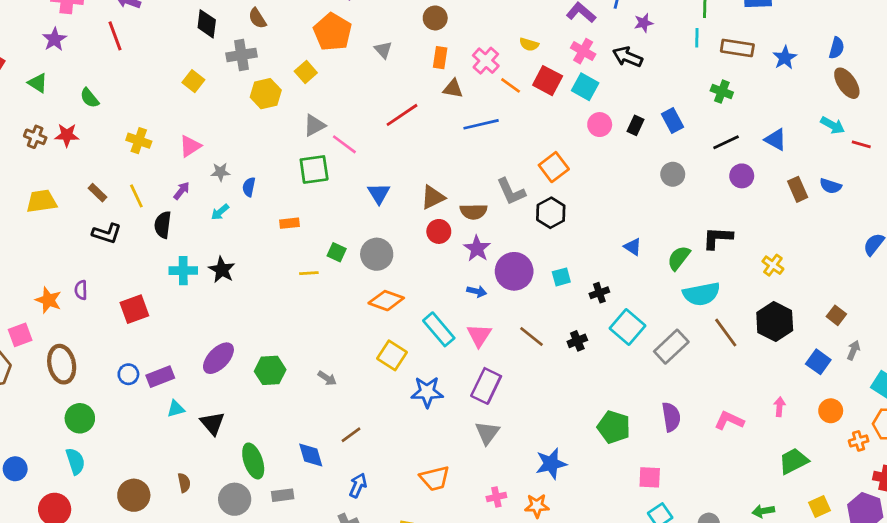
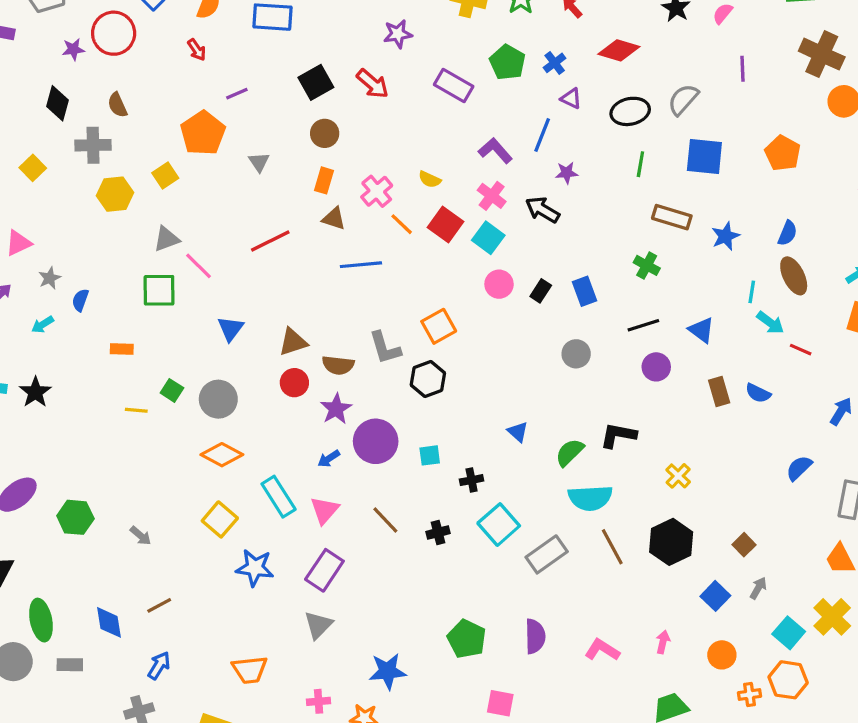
cyan line: (697, 38) -> (752, 292), moved
gray star: (220, 172) -> (50, 278), turned -30
blue arrow: (477, 291) -> (329, 459), turned 126

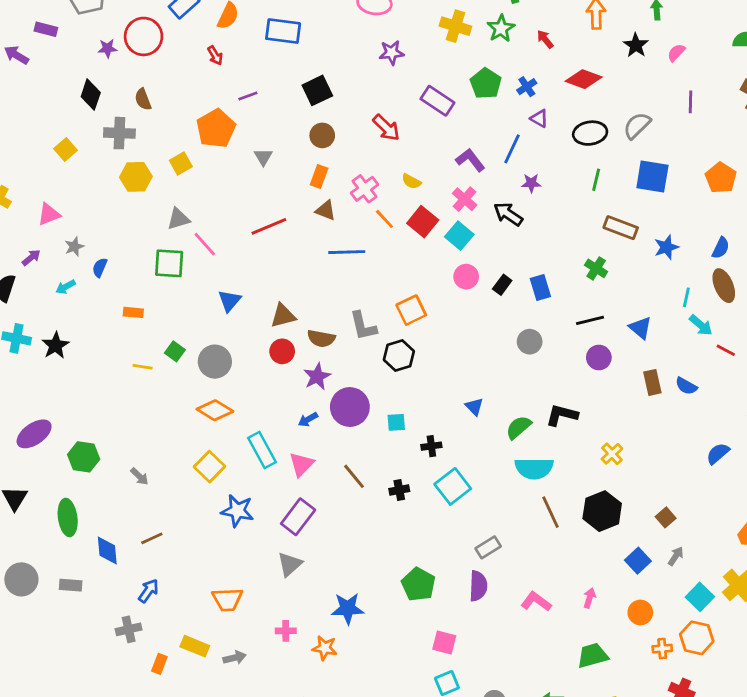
red arrow: (373, 84) -> (386, 128), moved
gray rectangle: (547, 554) -> (488, 547), moved, size x0.7
green ellipse: (41, 620) -> (68, 517), moved

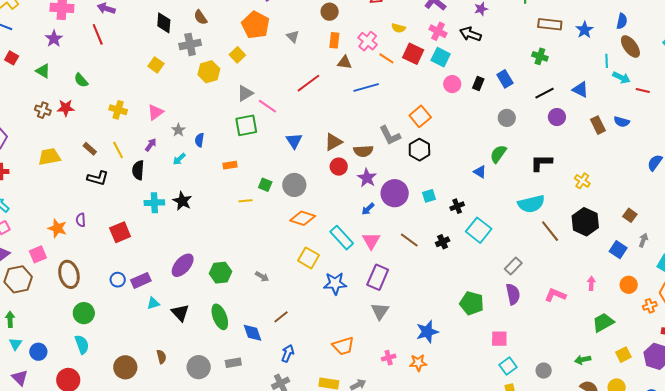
green semicircle: (519, 427) -> (498, 154), moved

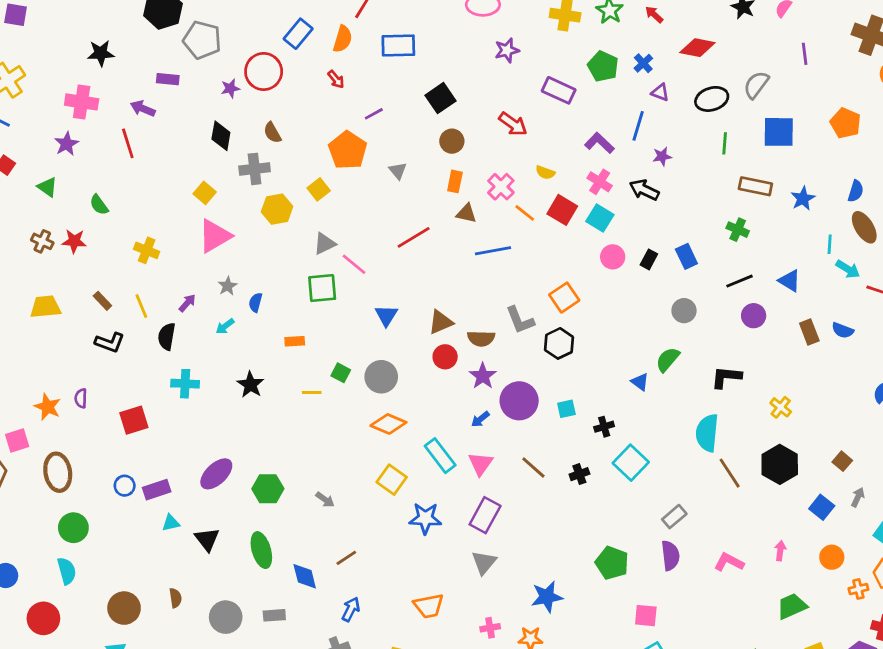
pink triangle: (156, 112) -> (215, 236), moved, size x1.5
black star: (182, 201) -> (250, 385), moved
cyan semicircle: (531, 204) -> (707, 433), turned 104

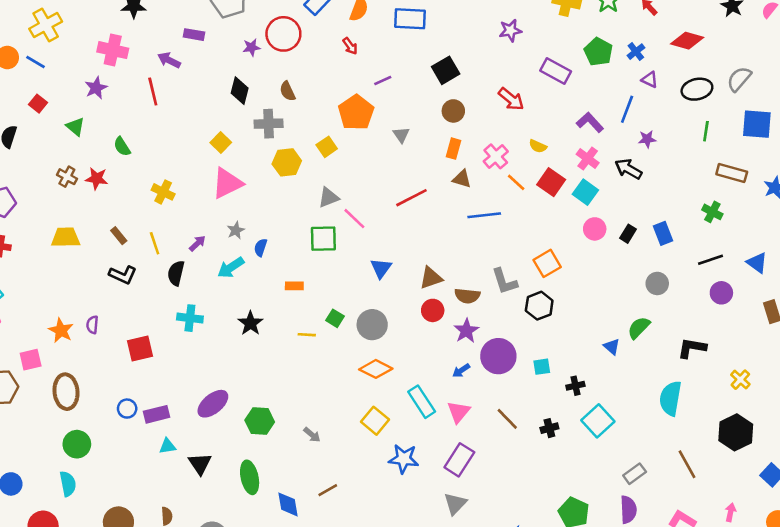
cyan arrow: (225, 326) -> (231, 268), size x1.5
brown line: (730, 473) -> (687, 464), moved

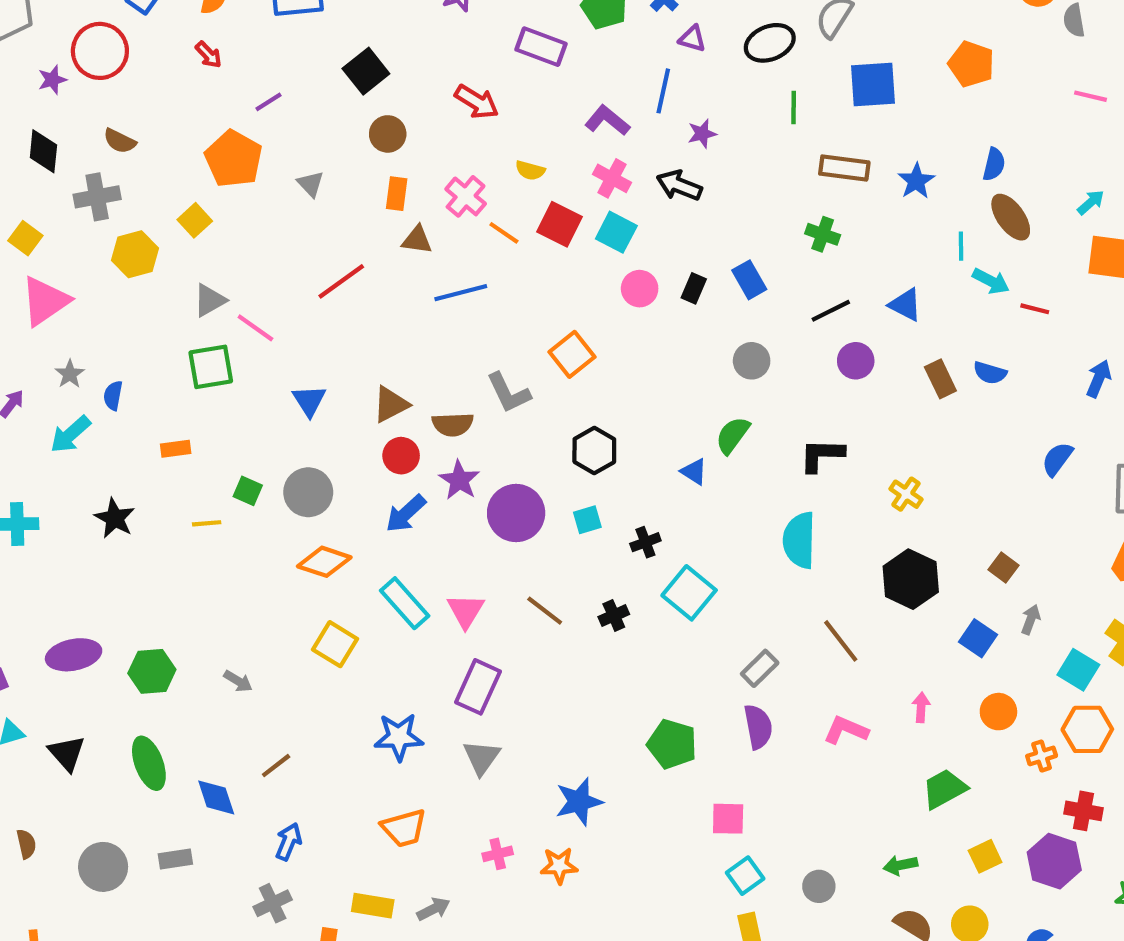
brown semicircle: (288, 91) -> (120, 141), turned -30
black hexagon: (539, 306) -> (594, 450), moved
blue arrow: (461, 371) -> (406, 514), moved, size x1.5
purple ellipse: (213, 404) -> (74, 655), turned 36
blue star: (404, 459) -> (399, 737), moved

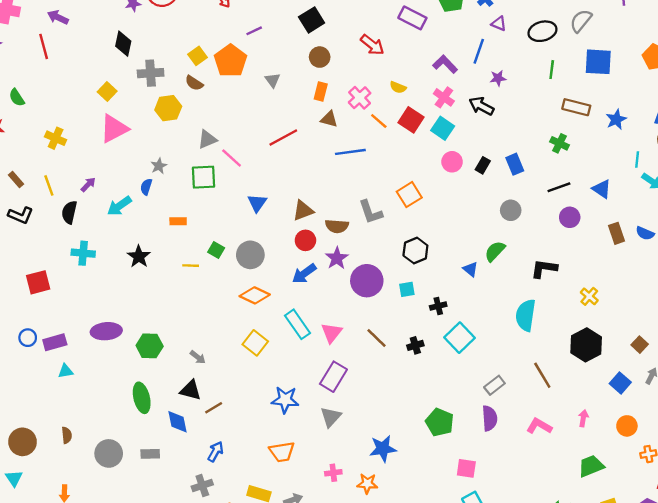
brown semicircle: (120, 141) -> (194, 83), moved
yellow square: (195, 220) -> (197, 56), moved
gray star: (70, 374) -> (159, 166), moved
black triangle: (67, 753) -> (191, 390), moved, turned -40

